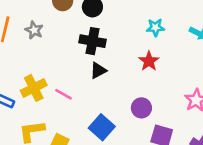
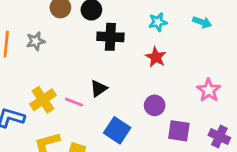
gray star: (34, 30) -> (36, 41), turned -30
black cross: (93, 41) -> (110, 37), moved
black triangle: (98, 70) -> (99, 88), moved

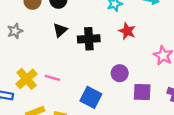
black cross: (110, 37) -> (89, 39), moved
red star: (156, 57) -> (127, 31), moved
black triangle: (99, 88) -> (60, 30), moved

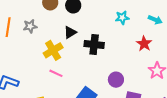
red star: (127, 31) -> (144, 44), moved
yellow cross: (27, 79) -> (53, 50), moved

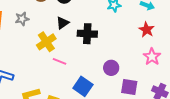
red star: (144, 44) -> (147, 30), moved
pink line: (56, 73) -> (59, 61), moved

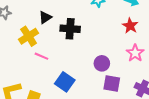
purple circle: (111, 68) -> (102, 63), moved

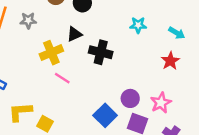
pink star: (135, 53) -> (161, 103), moved
blue square: (65, 82) -> (105, 115), moved

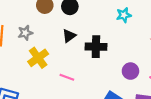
yellow cross: (51, 53) -> (38, 58), moved
purple circle: (130, 98) -> (130, 71), moved

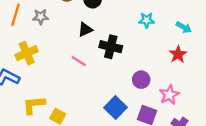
yellow cross: (38, 58) -> (27, 53), moved
pink line: (67, 77) -> (79, 61), moved

